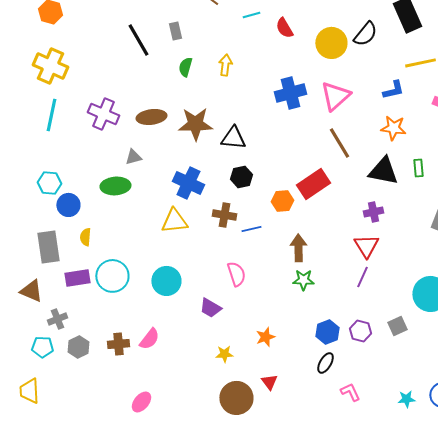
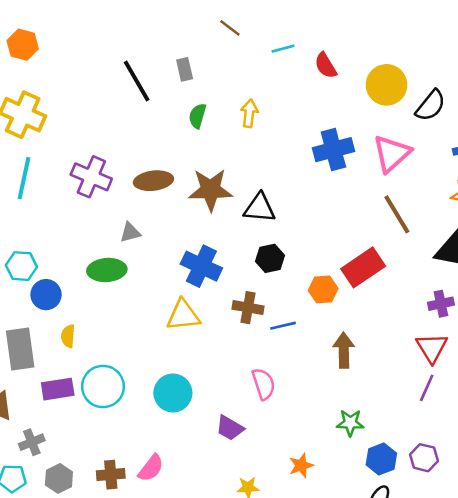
black semicircle: (365, 34) -> (431, 106), moved
green star: (303, 280) -> (350, 423), moved

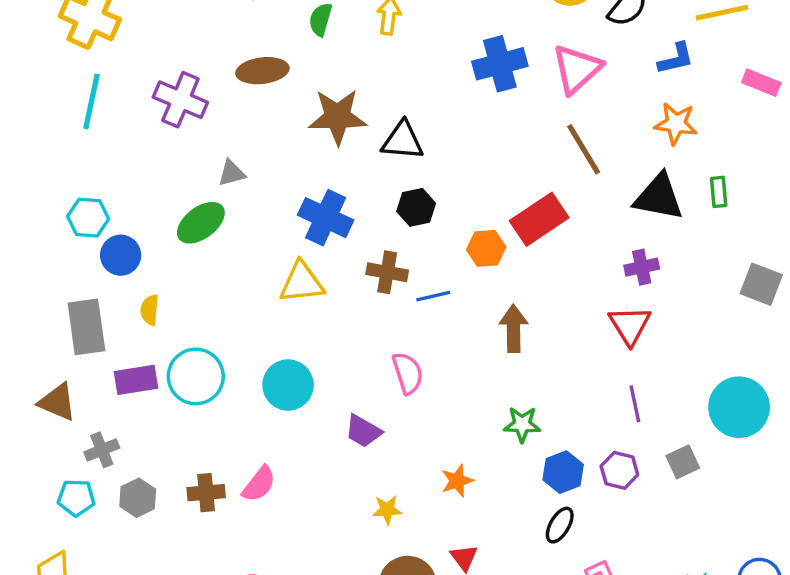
brown ellipse: (153, 181) -> (262, 71), moved
green ellipse: (107, 270) -> (201, 223), turned -33
purple line: (427, 388) -> (635, 404), moved, turned -36

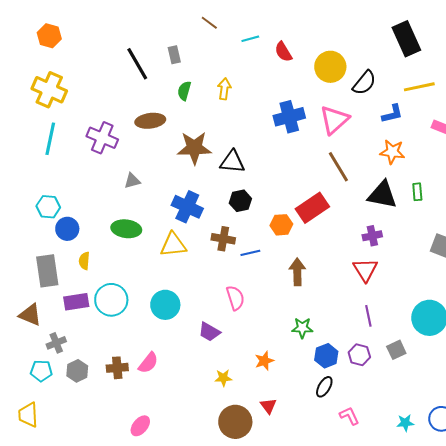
green ellipse: (201, 223) -> (126, 229), moved, turned 44

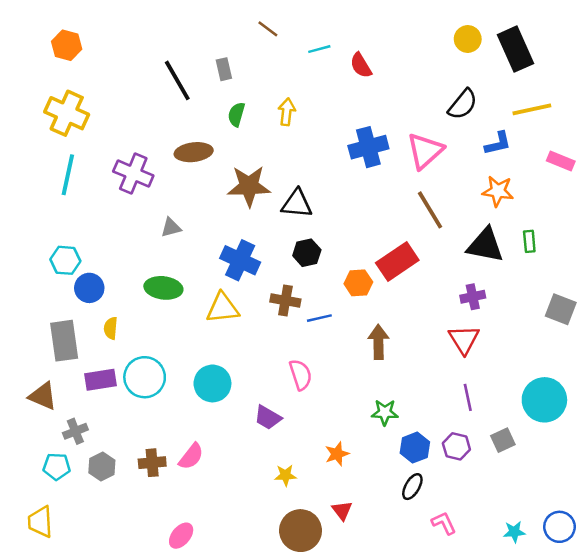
yellow circle: (330, 67) -> (468, 39), moved, size x0.7

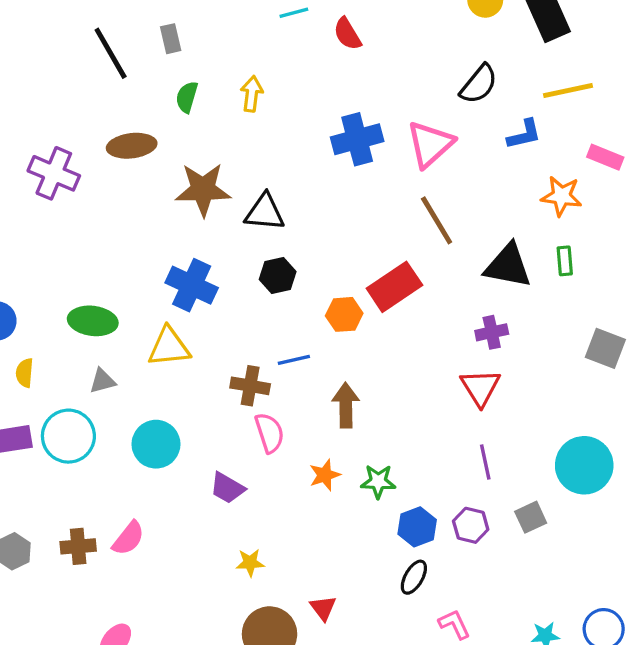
orange star: (498, 191) -> (561, 196), moved
gray triangle: (171, 228) -> (102, 381), moved
brown cross: (285, 300) -> (250, 386), moved
brown arrow: (378, 342) -> (346, 405), moved
orange star: (337, 454) -> (325, 475), moved

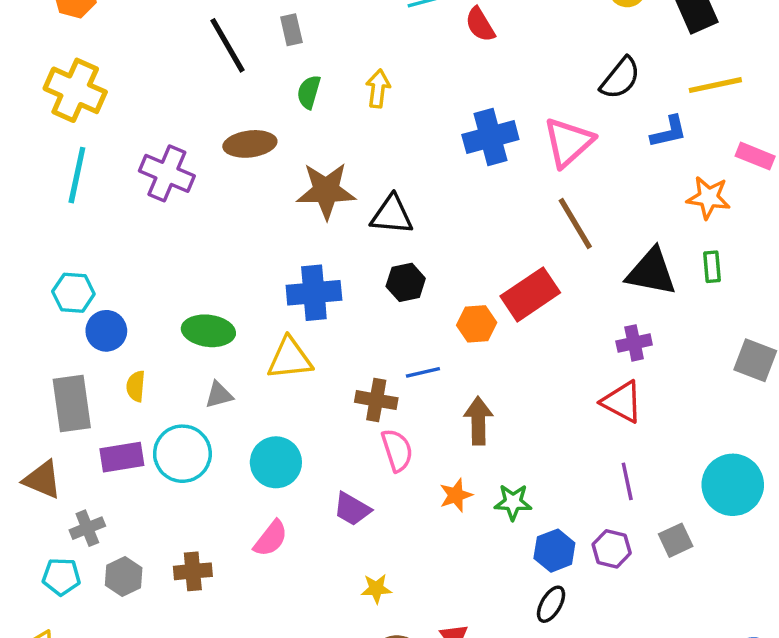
blue cross: (192, 285) -> (314, 293), turned -30
red triangle: (480, 387) -> (622, 402), turned -30
pink semicircle: (128, 538) -> (271, 538), moved

